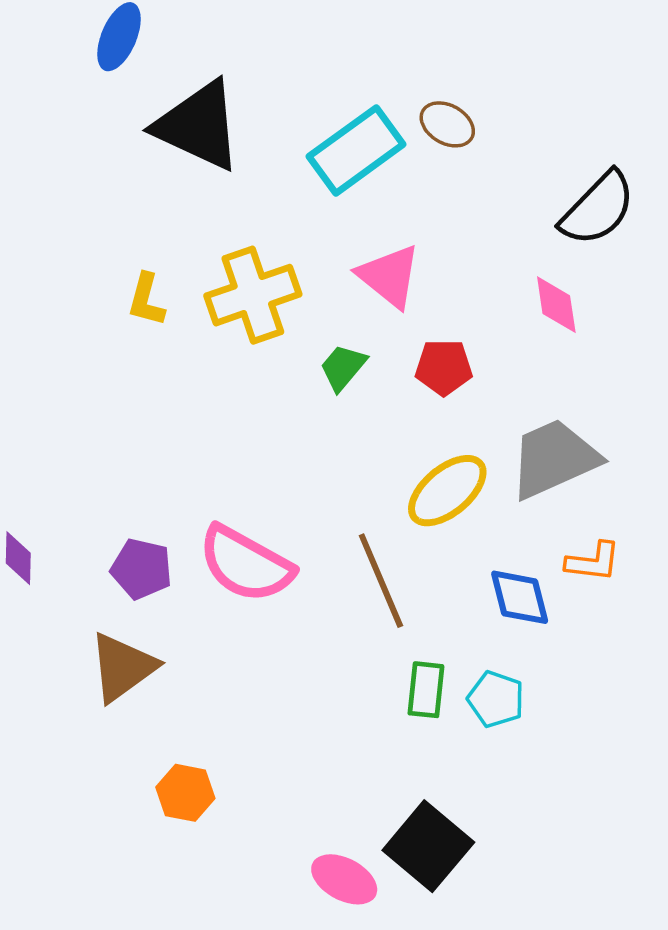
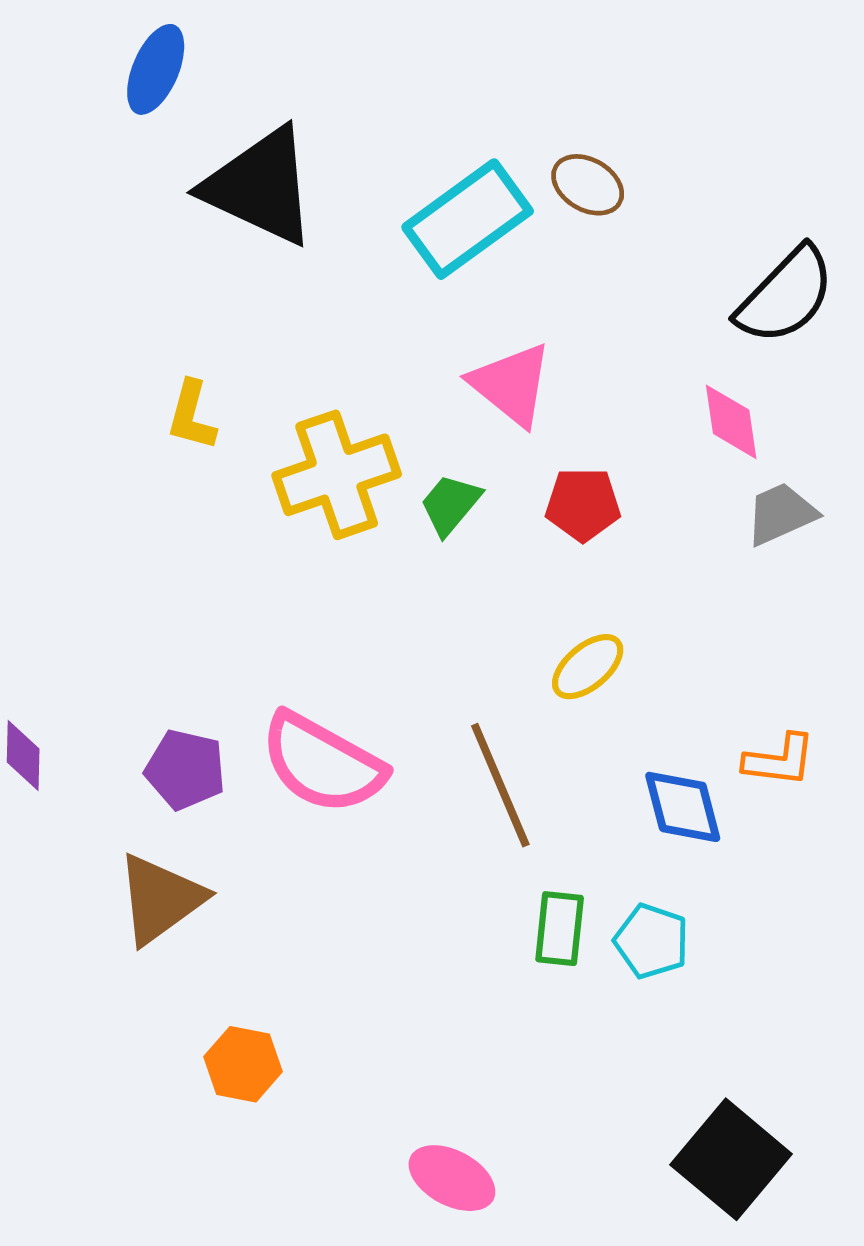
yellow cross: (253, 295) -> (337, 475), moved
gray trapezoid: (554, 459) -> (781, 514), moved, size x0.6
yellow ellipse: (447, 491) -> (588, 667), size x0.7
black square: (428, 846) -> (731, 1159), moved

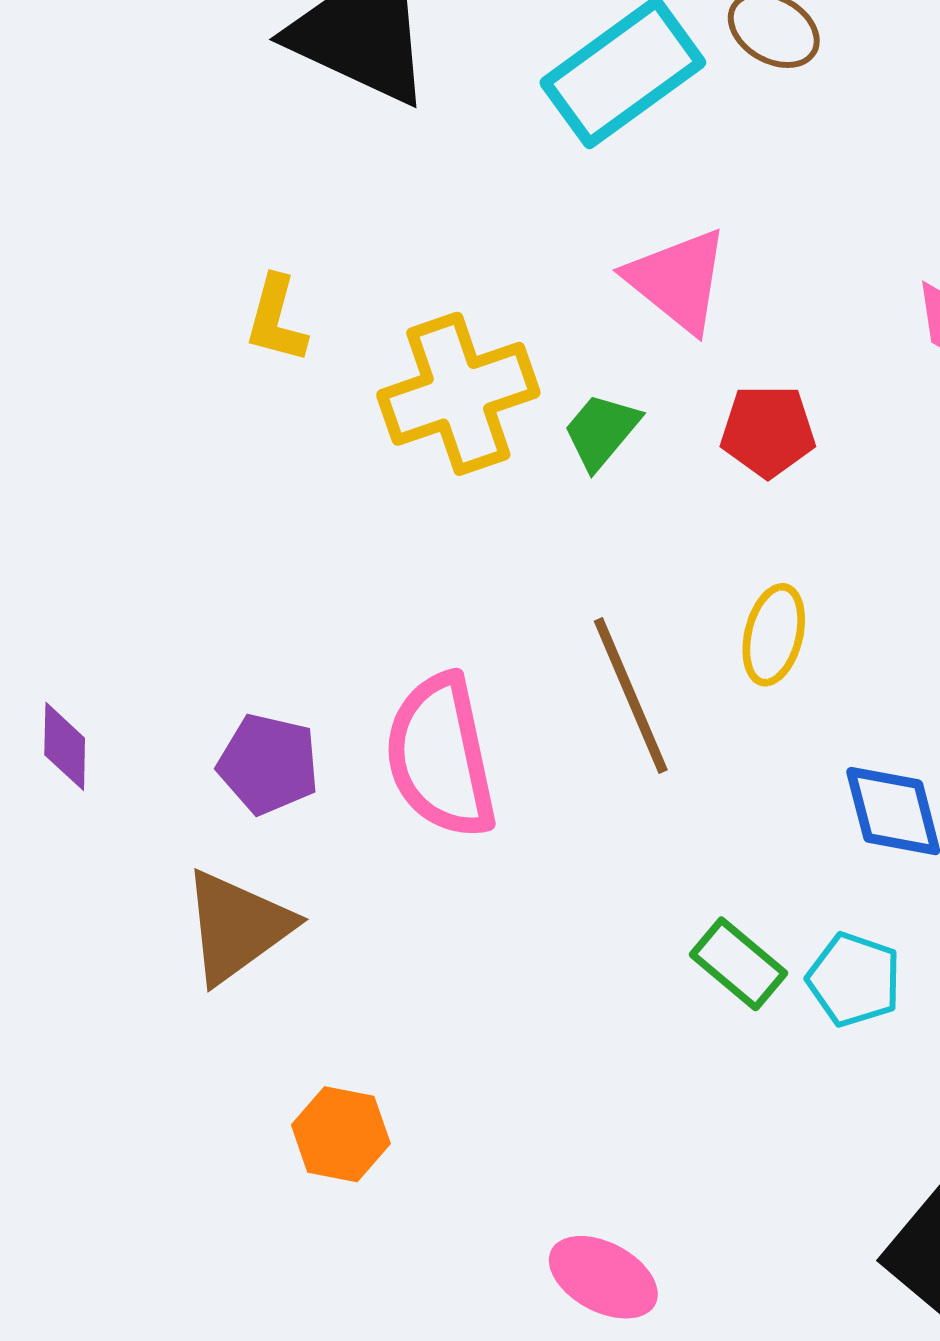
yellow ellipse: (588, 667) -> (774, 635), turned -36
pink semicircle: (323, 763) -> (441, 756), turned 49
brown line: (500, 785) -> (631, 695), moved
green rectangle: (560, 929) -> (738, 964), turned -56

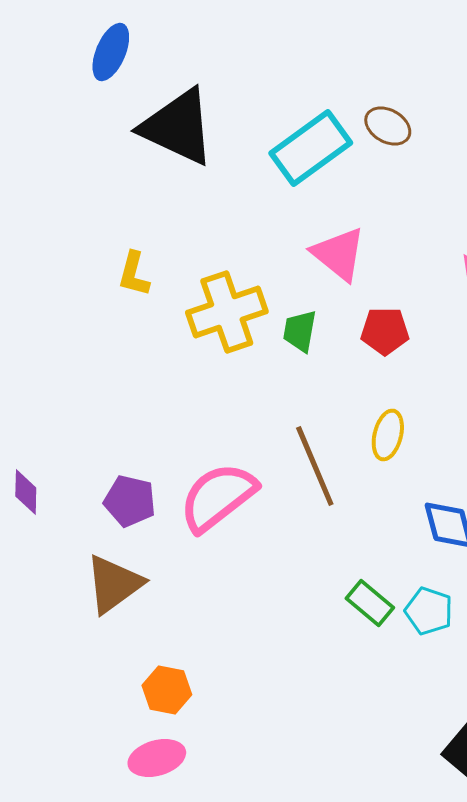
green trapezoid: (601, 431) -> (300, 331), turned -30
pink semicircle: (441, 756) -> (218, 497), turned 64
pink ellipse: (603, 1277) -> (157, 758), moved, turned -44

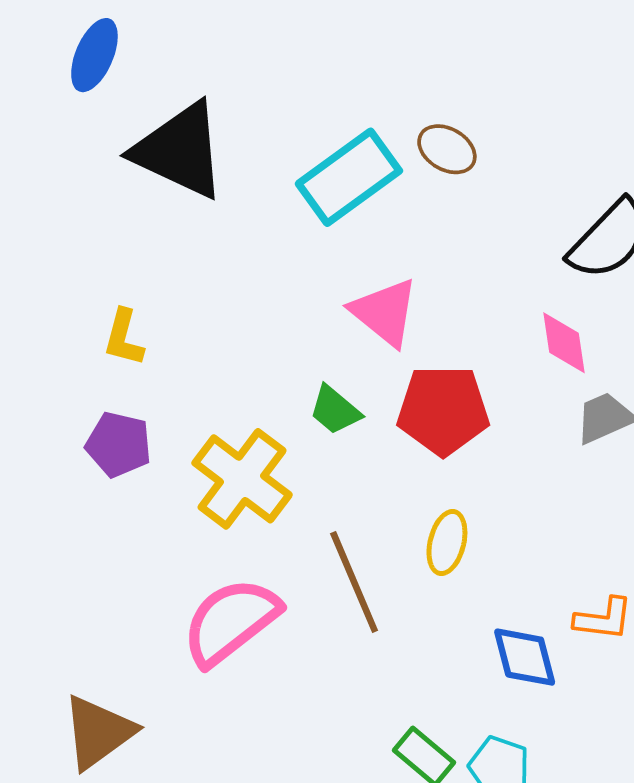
yellow cross: (227, 312) -> (242, 479), moved, turned -34
green trapezoid: (300, 331) -> (335, 410), turned -60
red pentagon: (385, 331) -> (443, 410), size x1.5
purple pentagon: (130, 501) -> (119, 445), moved

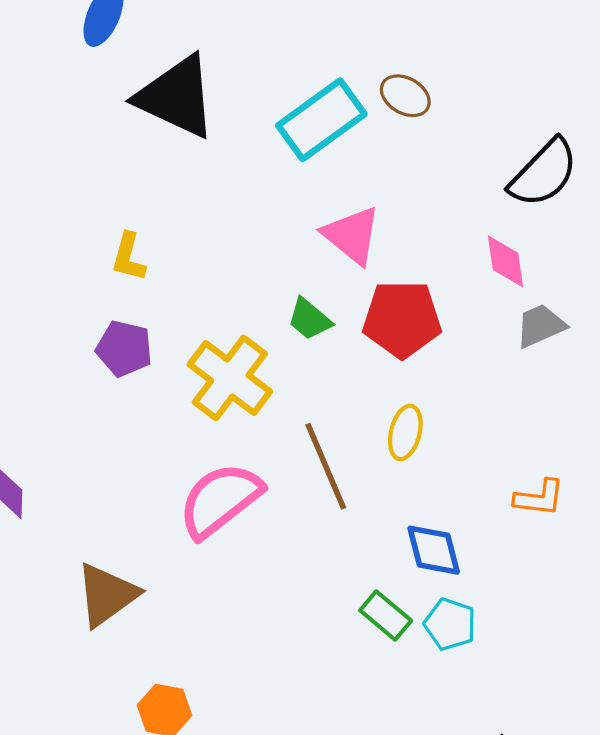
blue diamond: (525, 657) -> (434, 550), moved

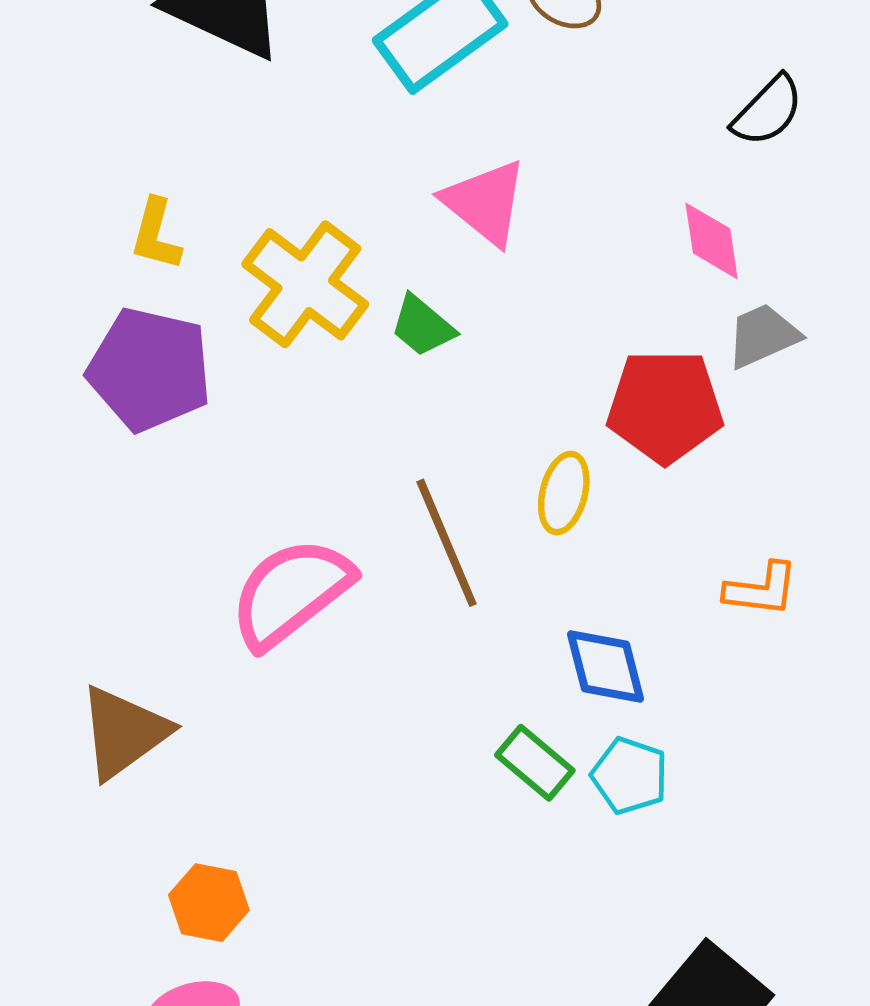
black semicircle: (544, 173) -> (768, 111), size x0.7
red pentagon: (402, 319) -> (665, 406), moved
purple pentagon: (124, 349) -> (149, 369), size x1.5
yellow cross: (230, 378) -> (305, 284), moved

